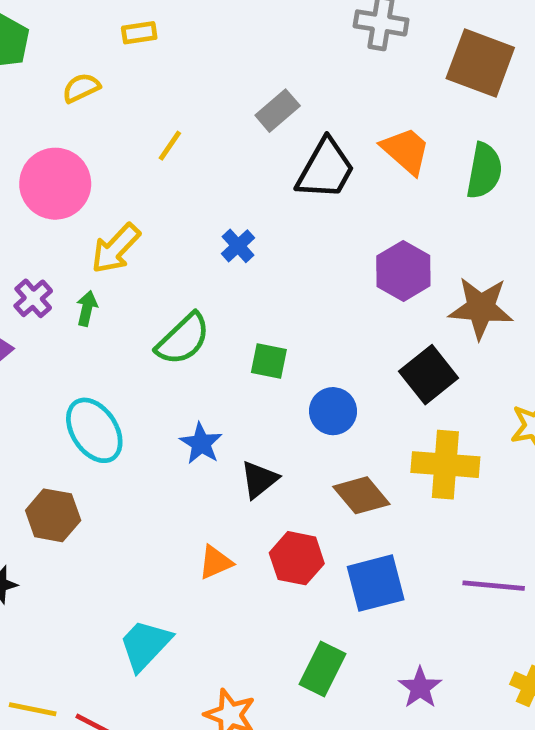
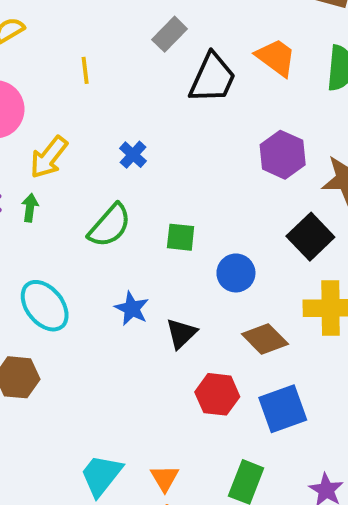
yellow line: (170, 146) -> (85, 70), turned -36
blue cross: (238, 246) -> (133, 155), moved
orange triangle: (215, 562) -> (165, 478), moved, turned -32

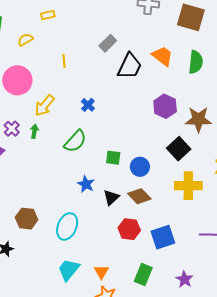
green square: (181, 237) -> (113, 158), moved
cyan ellipse: (45, 306) -> (67, 226), moved, turned 60
brown diamond: (265, 339) -> (139, 196), moved

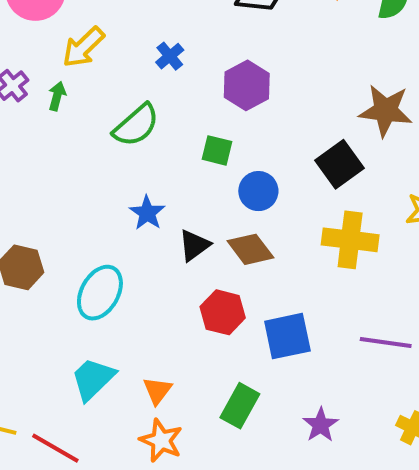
purple hexagon: (165, 106) -> (247, 85), moved
green square: (113, 158) -> (217, 150), moved

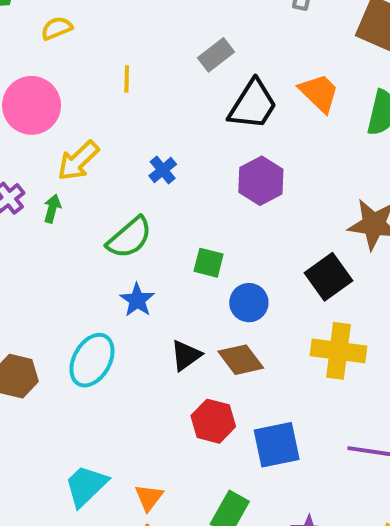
purple hexagon: (247, 85) -> (261, 181), moved
blue star: (147, 213) -> (137, 300), moved
cyan ellipse: (100, 293) -> (92, 360), moved

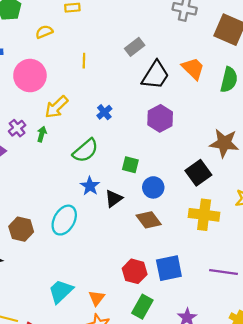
black triangle: (186, 355) -> (114, 199), moved
red hexagon: (213, 421) -> (135, 271), moved

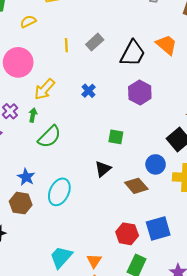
gray rectangle: (135, 47) -> (95, 42), moved
green semicircle: (85, 151) -> (49, 137), moved
blue star: (90, 186) -> (26, 177), moved
blue circle: (153, 187) -> (156, 164), moved

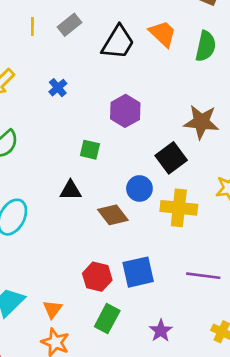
purple hexagon: (140, 93) -> (125, 111), moved
black triangle: (103, 169) -> (71, 190), turned 36

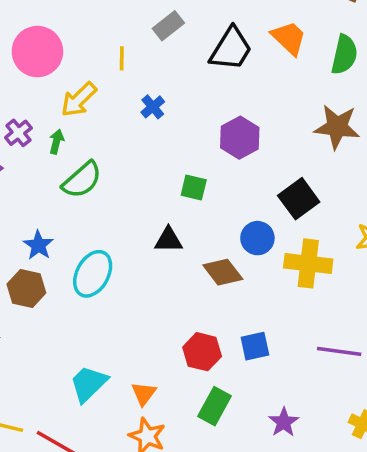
yellow line: (32, 26) -> (122, 58), moved
brown star: (201, 122) -> (337, 127), moved
blue square: (138, 272) -> (255, 346), size x0.7

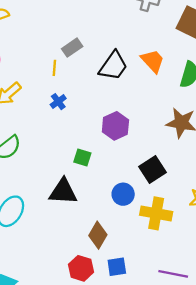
yellow line: (122, 58) -> (54, 68), moved
black triangle: (168, 240) -> (63, 192), size x1.5
brown diamond: (223, 272) -> (98, 235), moved, turned 64

